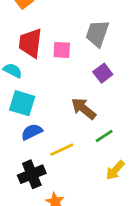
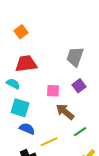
red trapezoid: (30, 43) -> (26, 64), turned 75
pink square: (62, 50) -> (53, 91), moved
blue semicircle: (32, 132) -> (27, 129), turned 49

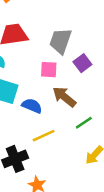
gray trapezoid: (75, 57) -> (60, 41), moved
blue semicircle: (27, 129) -> (32, 106), moved

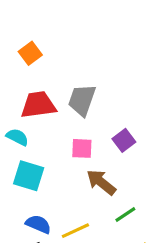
gray trapezoid: (60, 41) -> (82, 100), moved
blue semicircle: (32, 106) -> (38, 224), moved

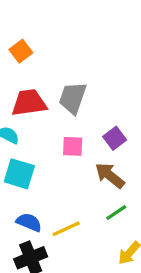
brown arrow: (101, 182) -> (110, 175), moved

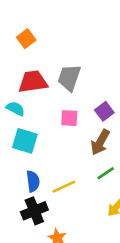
brown arrow: (110, 175) -> (100, 142), turned -100
blue semicircle: (29, 222) -> (33, 181), turned 60

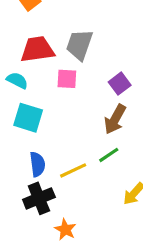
pink square: (69, 118) -> (67, 79), moved
green line: (106, 173) -> (109, 155), moved

